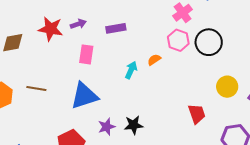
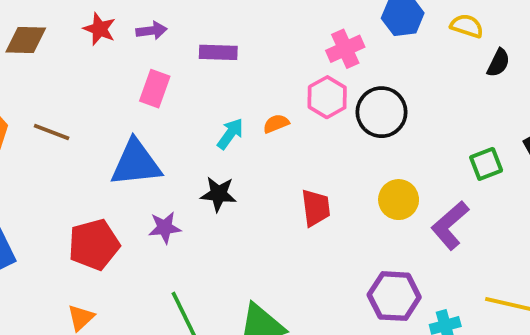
red star: (51, 29) -> (99, 29), size x0.7
red trapezoid: (197, 114) -> (316, 208), moved
black star: (134, 125) -> (218, 194), moved

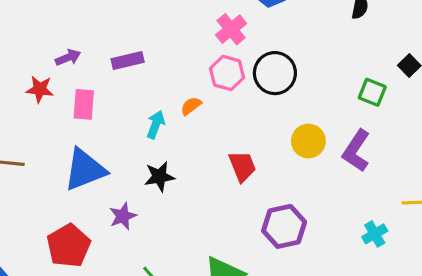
red star: (99, 29) -> (40, 89), moved
green square: (486, 164) -> (372, 92), turned -32
purple hexagon: (394, 296) -> (284, 226), moved

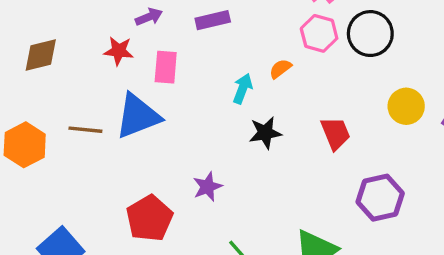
blue triangle: (85, 170) -> (138, 116), moved
black star: (159, 177) -> (265, 133), moved

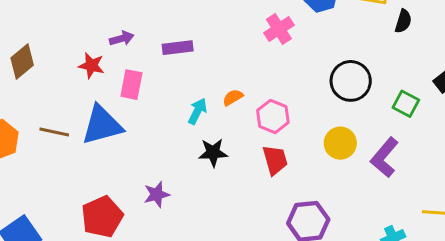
pink hexagon: (319, 33) -> (273, 116), moved
black circle: (370, 34) -> (351, 81), moved
brown diamond: (41, 55) -> (22, 62), turned -32

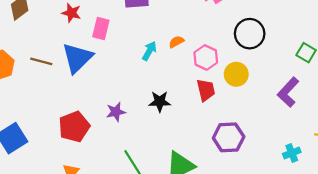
black circle: (351, 81) -> (250, 34), moved
blue triangle: (102, 125) -> (77, 58), turned -32
yellow circle: (340, 143) -> (236, 74), moved
black star: (213, 153) -> (160, 102), moved

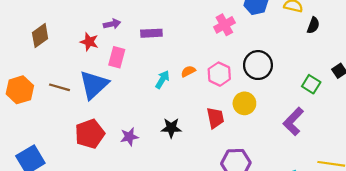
pink hexagon: (206, 57) -> (219, 74), moved
red pentagon: (74, 127) -> (90, 134), moved

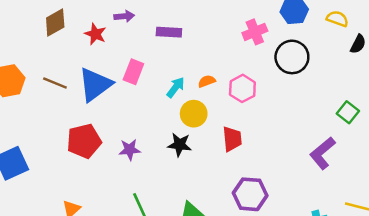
brown diamond: (40, 36) -> (55, 22), moved
pink rectangle: (117, 57) -> (133, 72), moved
black circle: (258, 65) -> (292, 57), moved
yellow circle: (244, 103) -> (194, 114), moved

